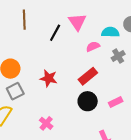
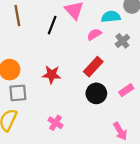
gray square: (15, 91) -> (18, 93), turned 30

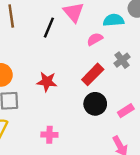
gray cross: (122, 41) -> (122, 60), moved
pink rectangle: (126, 90) -> (126, 111), moved
pink cross: (55, 123) -> (49, 135), turned -32

